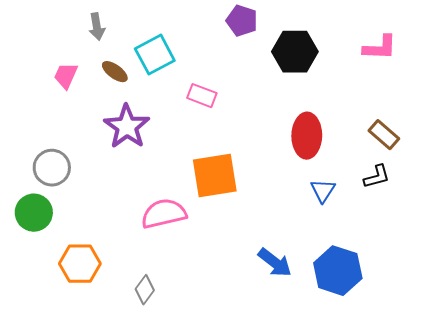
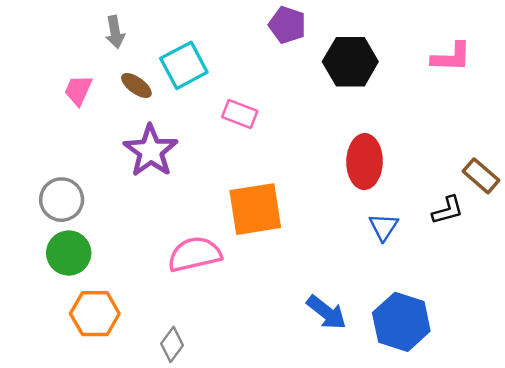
brown rectangle: (384, 135) -> (481, 176), moved
green circle: (34, 213) -> (69, 253), moved

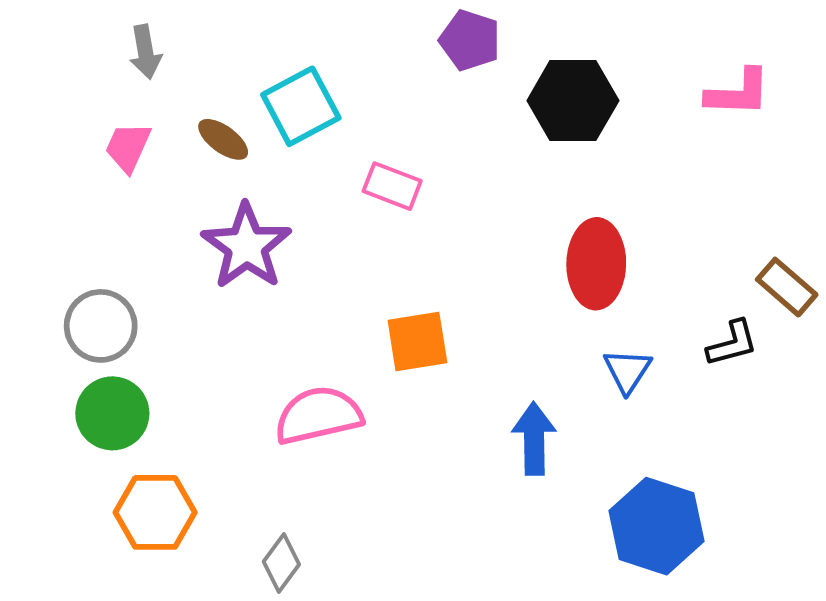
gray arrow: (115, 32) -> (145, 52), moved
orange square: (255, 209) -> (417, 341), size x0.7
blue arrow: (327, 312) -> (534, 439), moved, turned -129

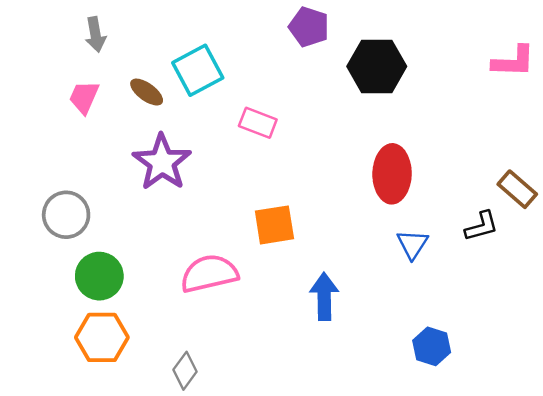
pink L-shape: (738, 93) -> (513, 61), moved
green circle: (112, 413) -> (99, 276), moved
blue arrow: (534, 439) -> (324, 297), moved
blue hexagon: (656, 526) -> (432, 346), size x0.6

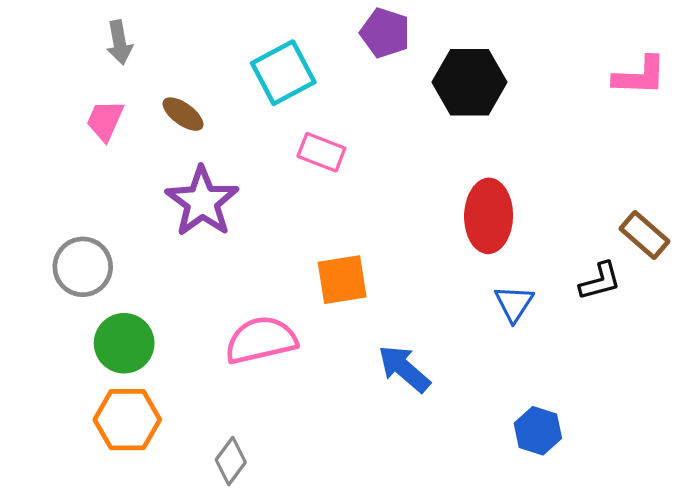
cyan square: (198, 70) -> (283, 73), moved
blue arrow: (324, 297) -> (404, 369), turned -48

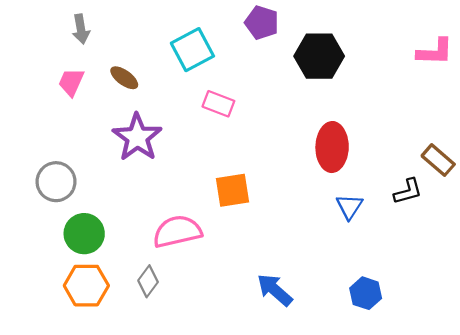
blue arrow: (404, 369) -> (275, 290), moved
gray diamond: (231, 461) -> (148, 281), moved

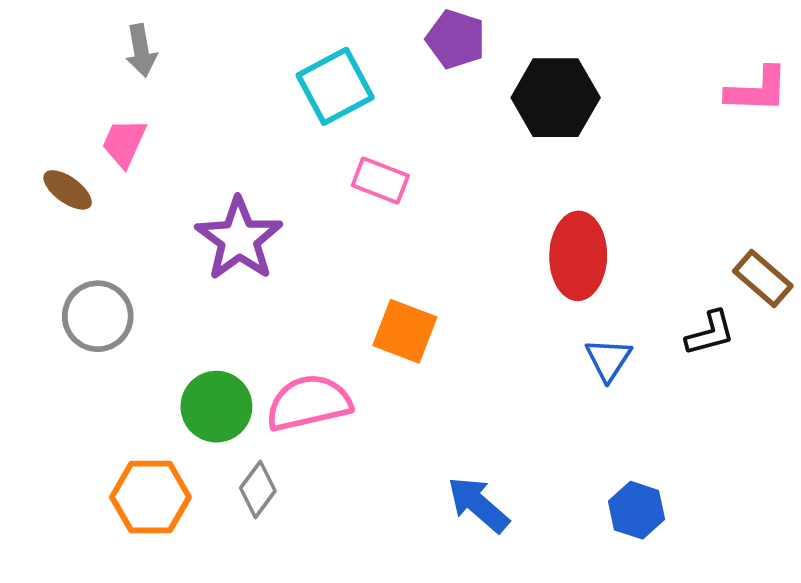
brown ellipse: (124, 78) -> (68, 190), moved
orange square: (232, 190) -> (405, 331), turned 30
green circle: (84, 234) -> (216, 407), moved

